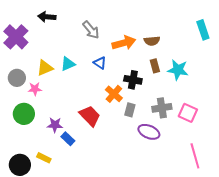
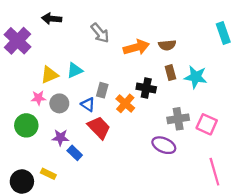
blue triangle: (100, 63) -> (88, 104), moved
gray circle: (17, 78) -> (59, 103), moved
gray rectangle: (130, 110) -> (102, 90), moved

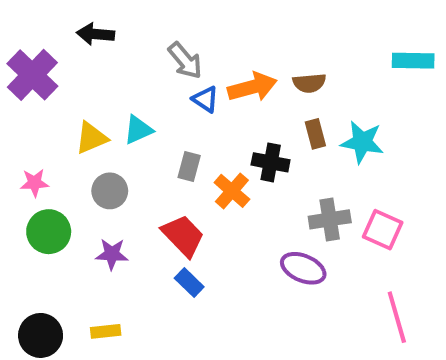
cyan rectangle: (223, 33) -> (413, 61), turned -70
pink star: (38, 98) -> (34, 183), moved
blue triangle: (88, 104) -> (205, 99), moved
blue rectangle: (75, 153) -> (189, 283), moved
yellow rectangle: (48, 174) -> (106, 331), moved, turned -32

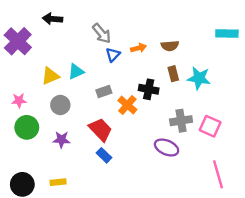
orange arrow: (252, 87) -> (139, 48), size x0.6
blue triangle: (205, 99) -> (113, 55), turned 40
gray rectangle: (189, 166) -> (104, 92), turned 56

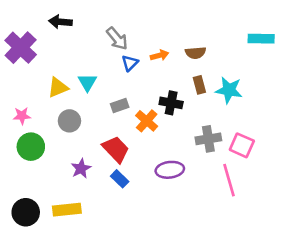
cyan triangle: (76, 71) -> (87, 82), turned -36
purple star: (61, 140) -> (81, 168), moved, turned -30
purple ellipse: (167, 147) -> (170, 170), moved, turned -30
pink line: (218, 174) -> (229, 180), moved
yellow rectangle: (58, 182) -> (67, 210), size x1.5

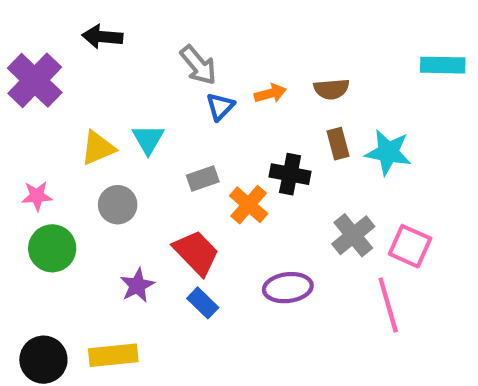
gray cross: (208, 139) -> (353, 235), turned -30

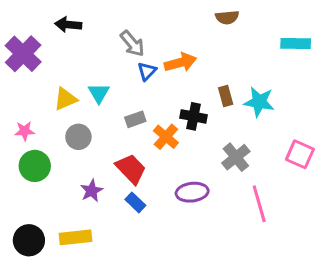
brown semicircle: (331, 89) -> (227, 17), moved
orange arrow: (270, 93) -> (180, 62), size x1.5
pink square: (410, 246) -> (300, 154), moved

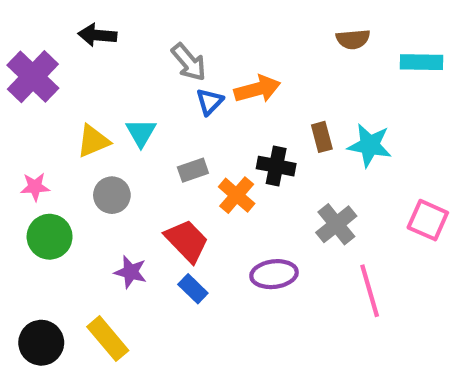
brown semicircle: (227, 17) -> (353, 39), moved
purple star: (92, 191) -> (131, 272), turned -30
yellow rectangle: (76, 237) -> (108, 339), turned 56

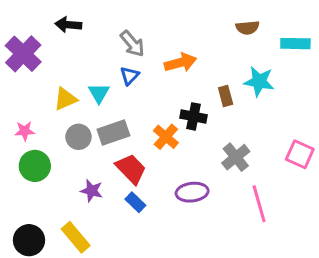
blue triangle: (210, 102) -> (129, 76), moved
cyan star: (370, 145) -> (259, 81), moved
gray rectangle: (193, 170) -> (113, 132), moved, size x1.5

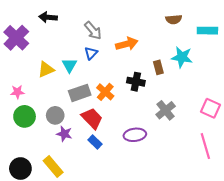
gray circle: (79, 137) -> (55, 115), moved
orange cross: (166, 137) -> (105, 92), moved
pink line: (259, 204) -> (205, 146), moved

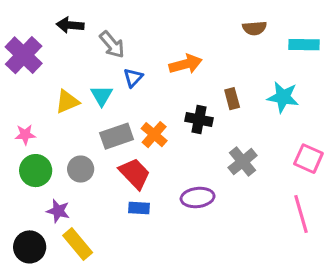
gray arrow: (93, 31) -> (112, 45), moved
cyan star: (182, 57) -> (283, 97), moved
purple star: (64, 134) -> (58, 211), moved
blue rectangle: (95, 142) -> (139, 208), turned -40

